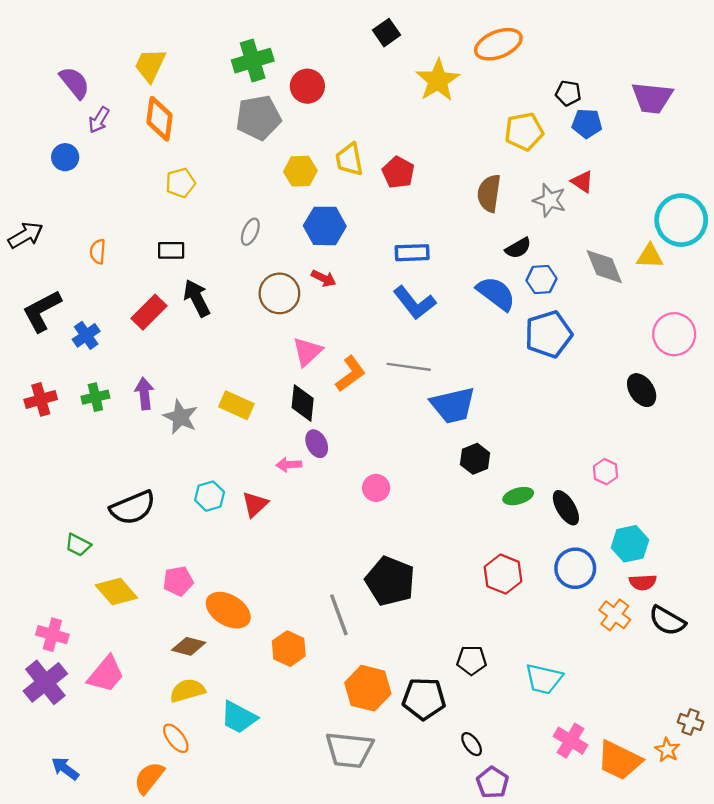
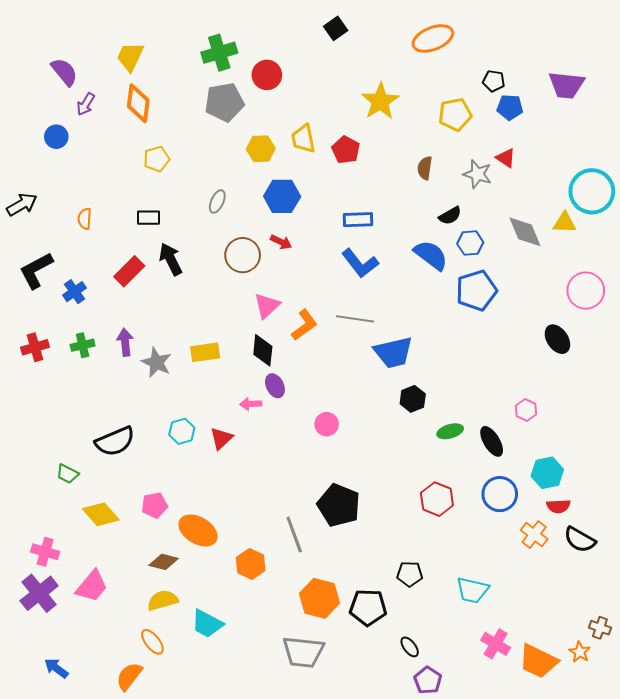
yellow star: (438, 80) -> (380, 101), moved
brown semicircle: (489, 193) -> (425, 168), size x0.7
yellow rectangle: (236, 405) -> (205, 352), turned -32

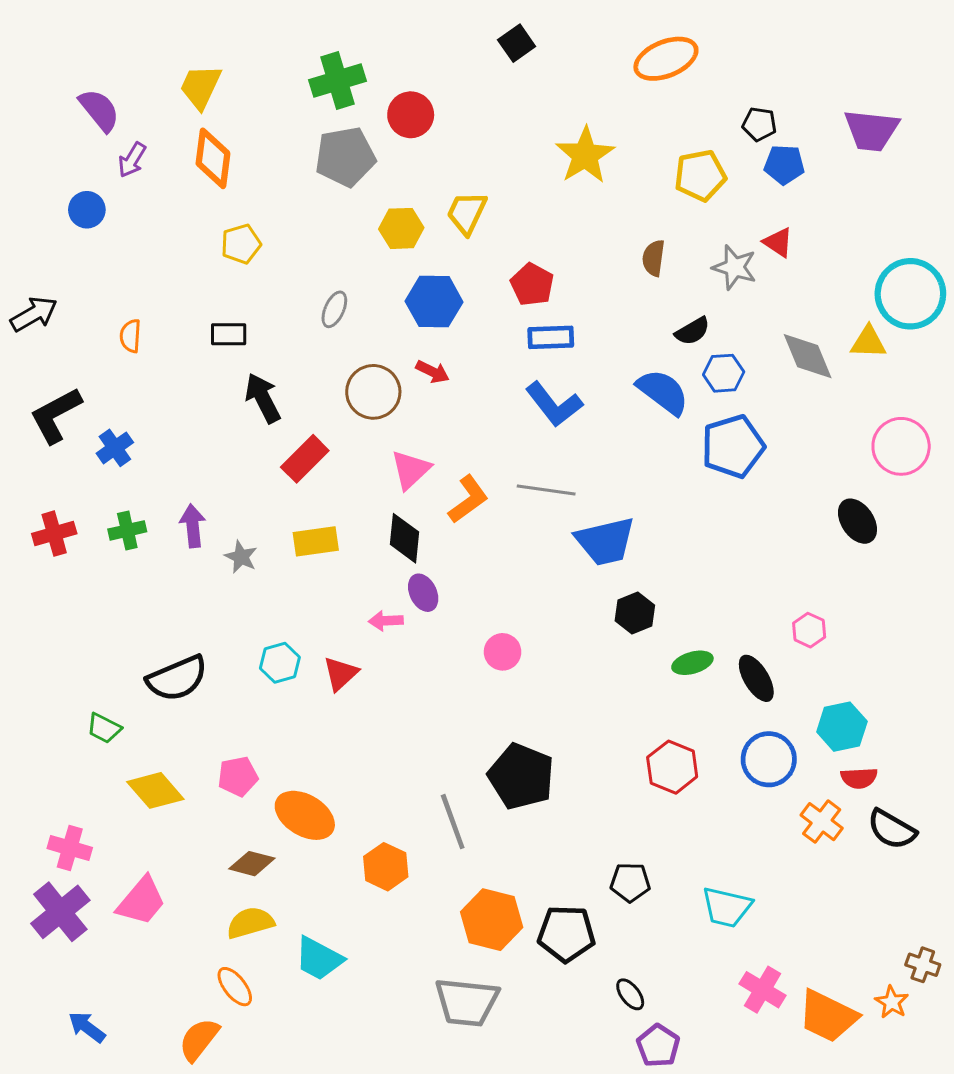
yellow trapezoid: (303, 139) -> (467, 213), turned 36
red pentagon: (346, 150) -> (532, 284), moved
red rectangle: (129, 271) -> (305, 459), moved
gray star: (157, 362) -> (241, 557), size x0.7

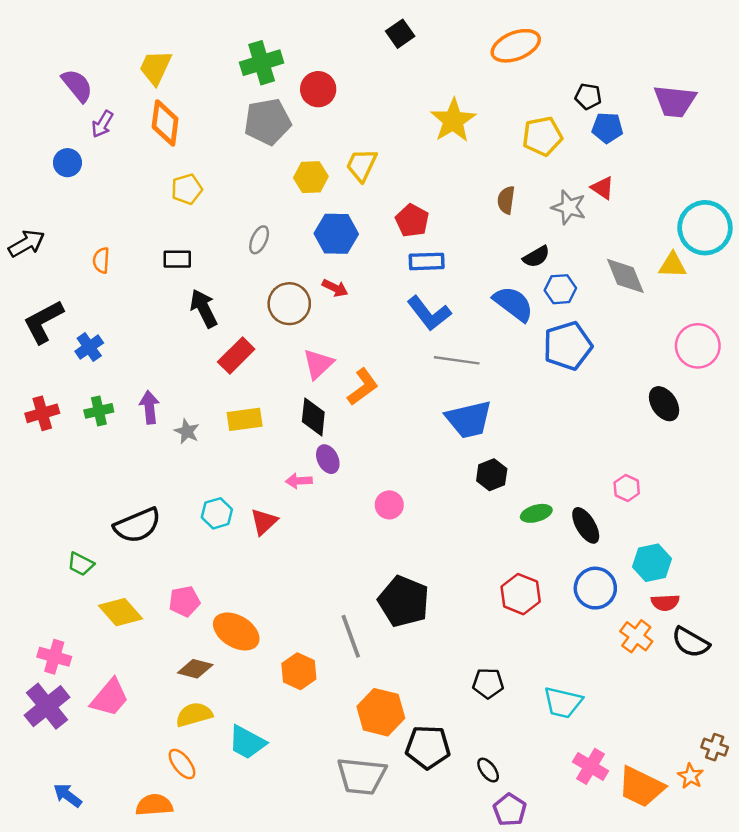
gray line: (546, 490) -> (457, 360), moved
black pentagon: (566, 934) -> (428, 747), moved
orange semicircle: (199, 1040) -> (154, 805), turned 48

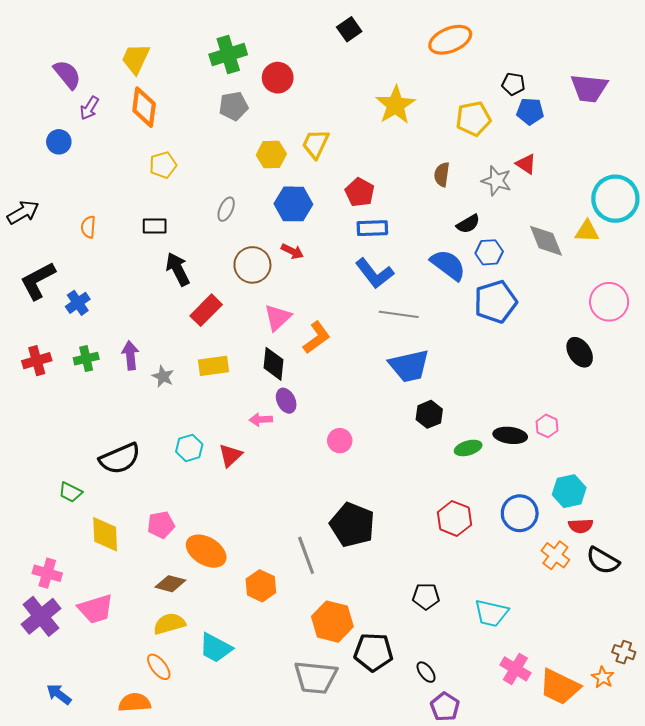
gray pentagon: (268, 122) -> (233, 106), size x0.7
black ellipse: (586, 525) -> (510, 435), moved, turned -52
yellow diamond: (121, 612) -> (105, 534), turned 39
pink trapezoid: (110, 698) -> (96, 609), turned 33

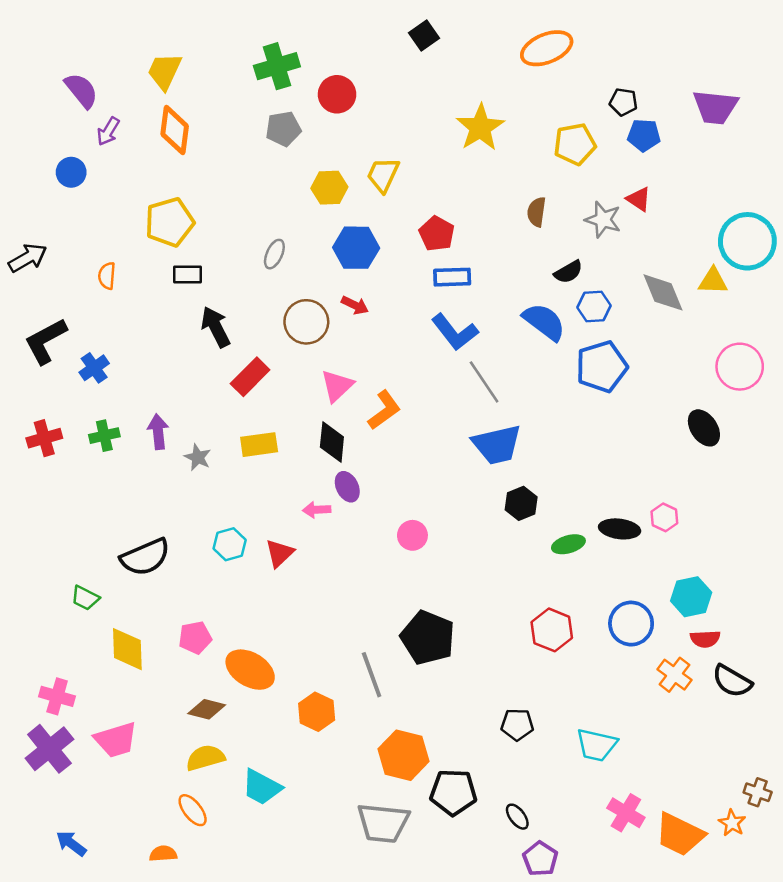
yellow pentagon: (163, 165) -> (170, 222), moved, size x1.5
gray line: (399, 314) -> (484, 382), turned 48
orange semicircle: (135, 703) -> (163, 854), size x0.7

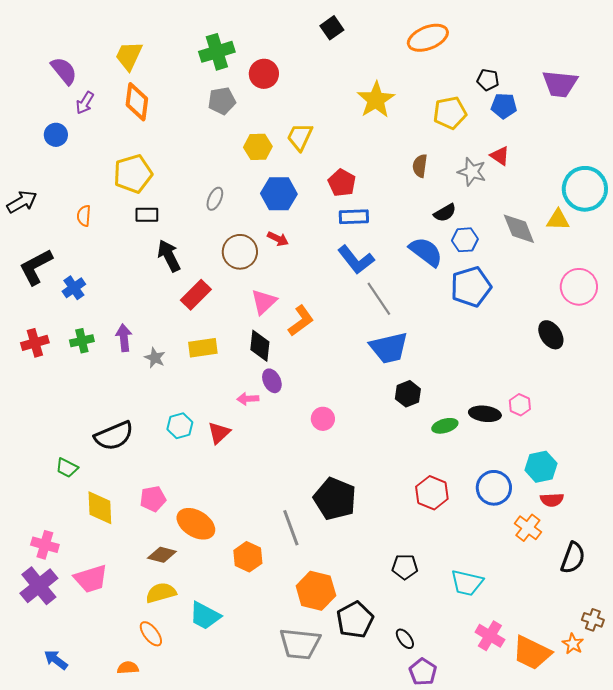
black semicircle: (732, 681) -> (573, 558), moved, turned -100
black pentagon: (453, 792) -> (355, 620), turned -30

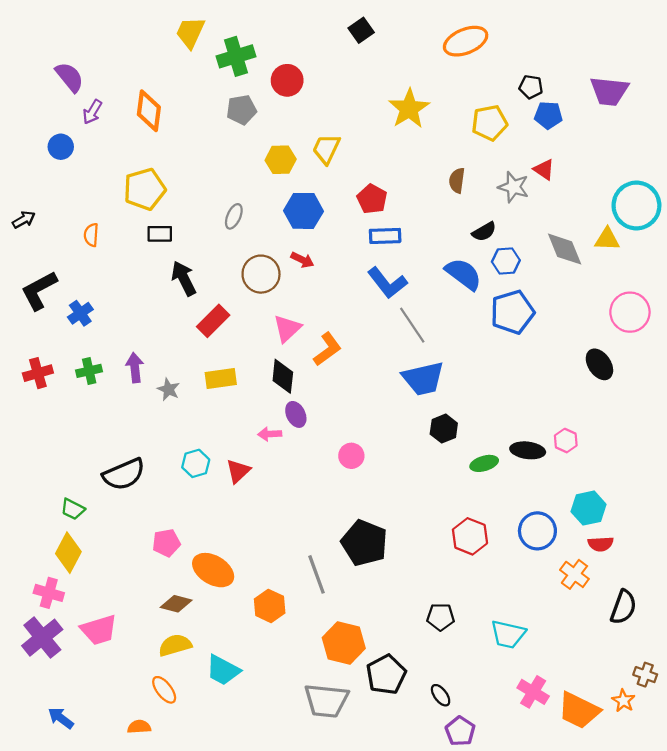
yellow trapezoid: (129, 56) -> (190, 32), moved
black arrow: (22, 202) -> (24, 220), size x0.7
yellow diamond: (100, 508) -> (68, 553), moved, turned 30

